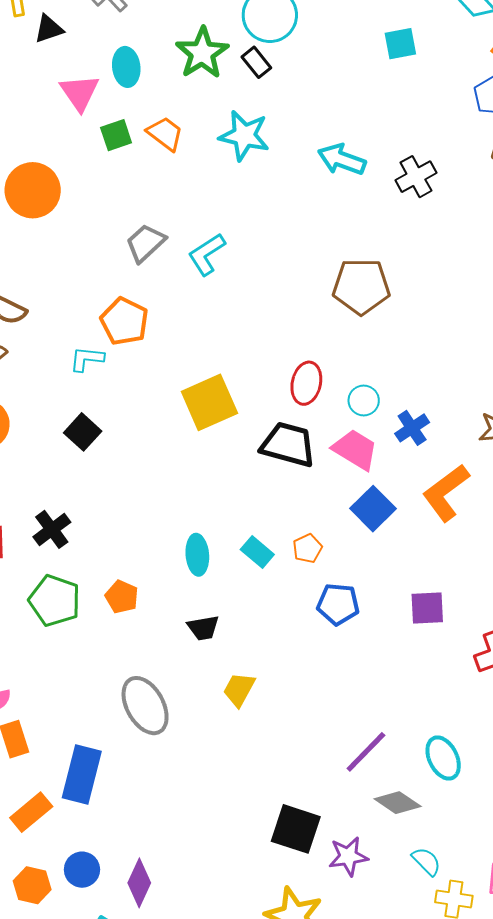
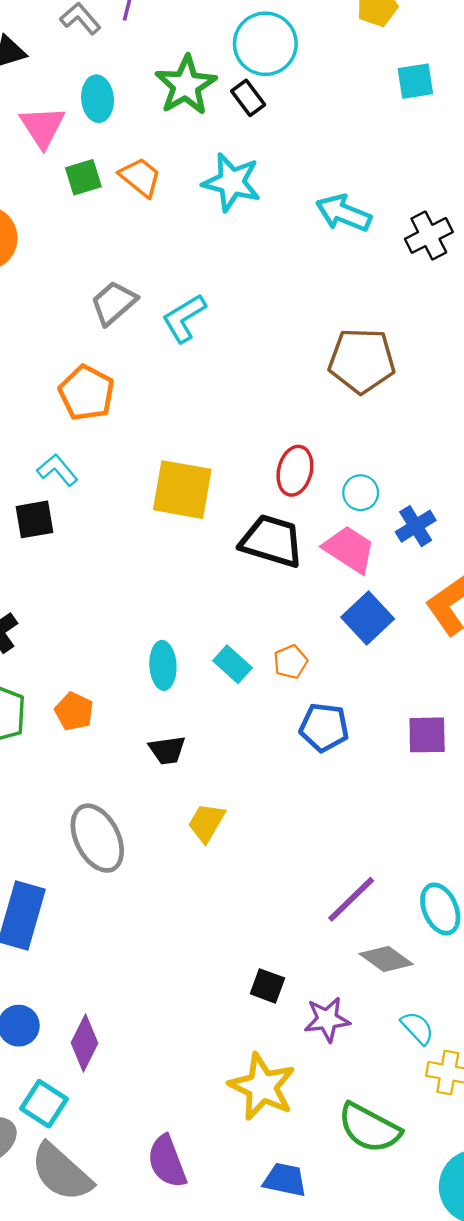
cyan L-shape: (87, 359) -> (57, 470), moved, turned 42
yellow square: (209, 402) -> (182, 490), turned 32
black square: (83, 432) -> (35, 519), turned 36
black square: (296, 829) -> (267, 986), size x0.6

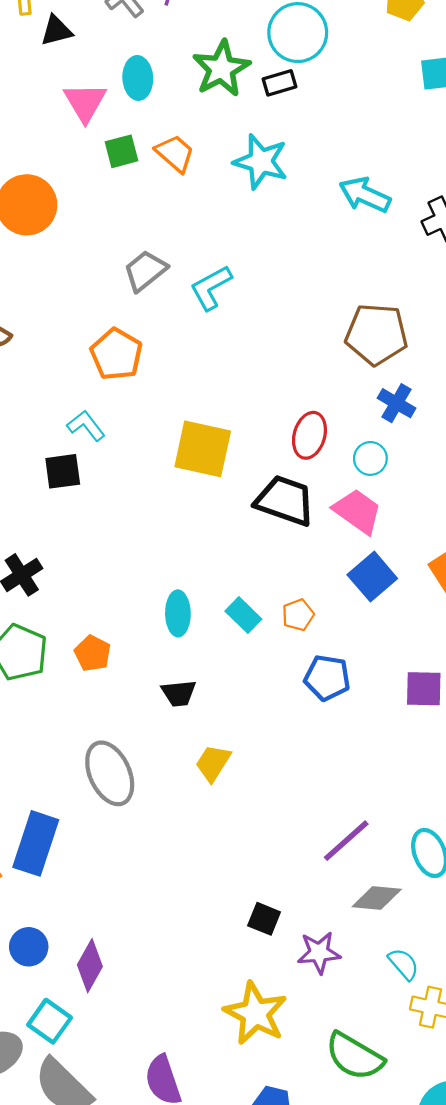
black rectangle: (248, 98) -> (280, 83), turned -72
blue cross: (416, 526) -> (397, 403), moved, turned -30
gray diamond: (386, 959) -> (377, 898), turned -33

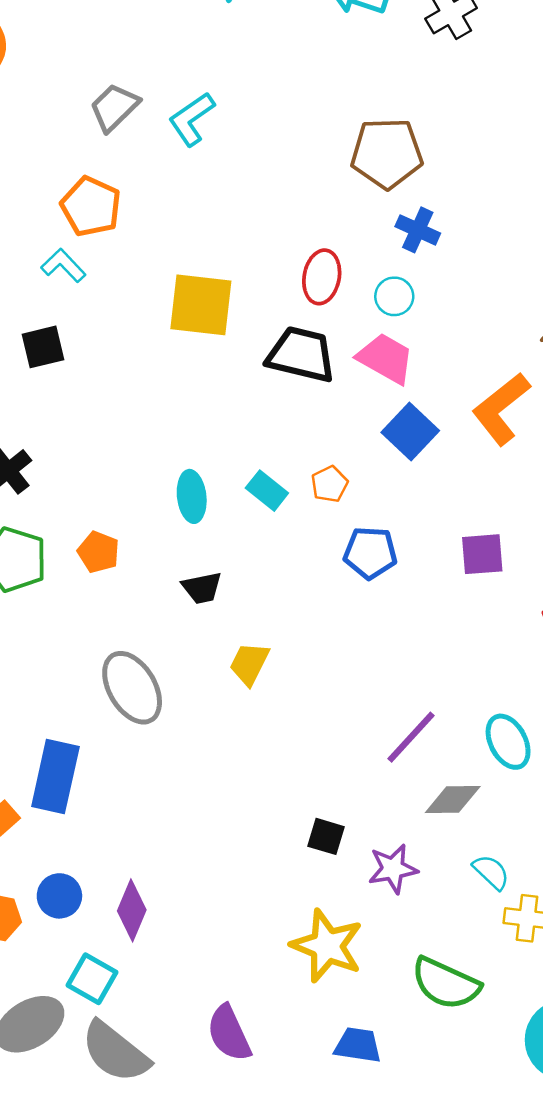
cyan L-shape: (86, 426) -> (63, 266), moved

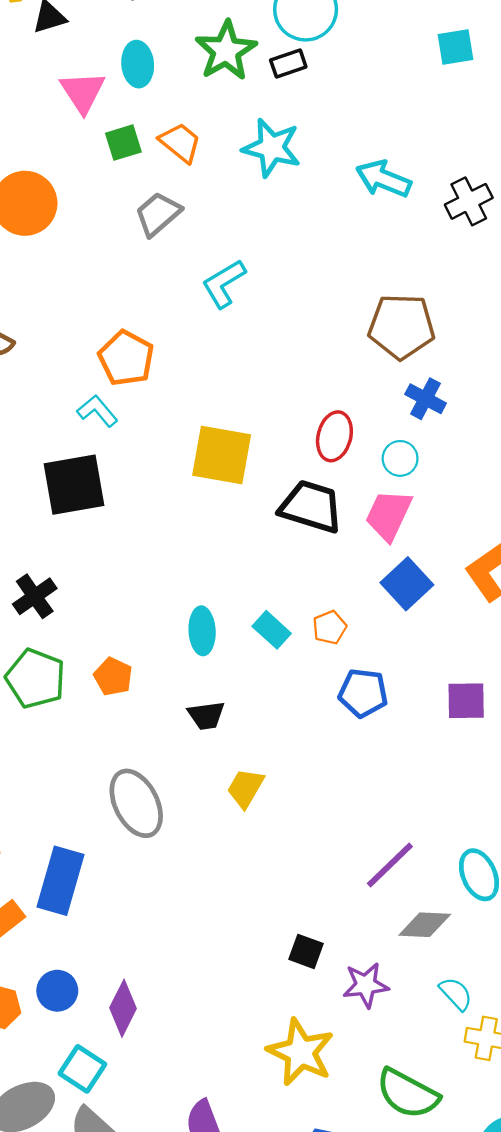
gray trapezoid: (114, 107) -> (158, 214), moved
black square: (43, 347) -> (74, 485), size x1.6
pink trapezoid: (386, 358) -> (389, 515), turned -98

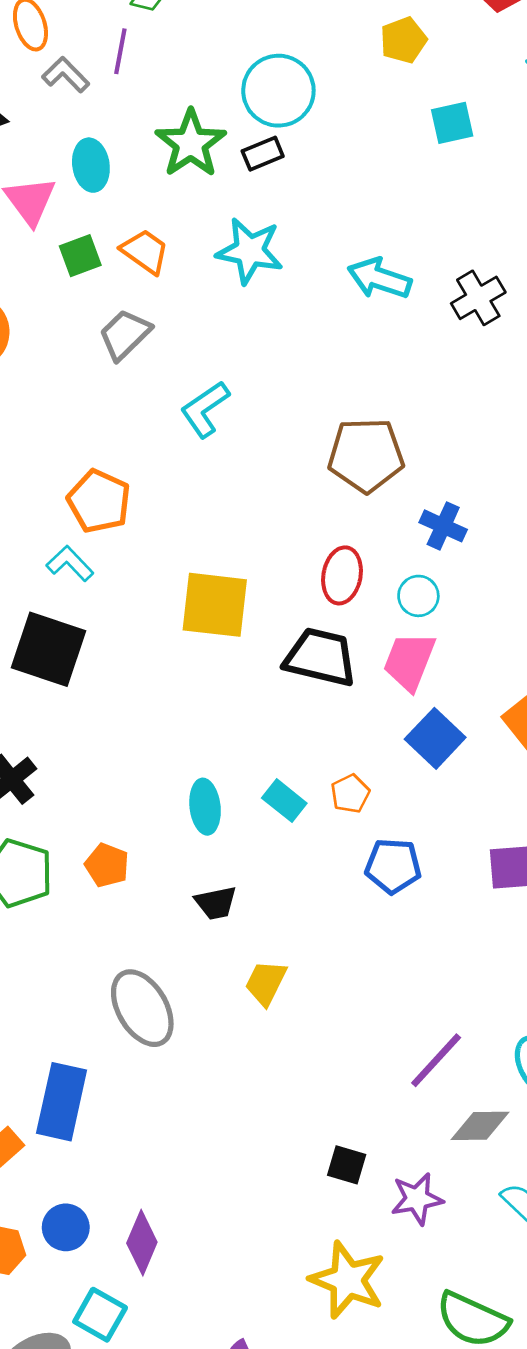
brown pentagon: (401, 326) -> (366, 455), moved
black square: (74, 485) -> (48, 649), turned 32

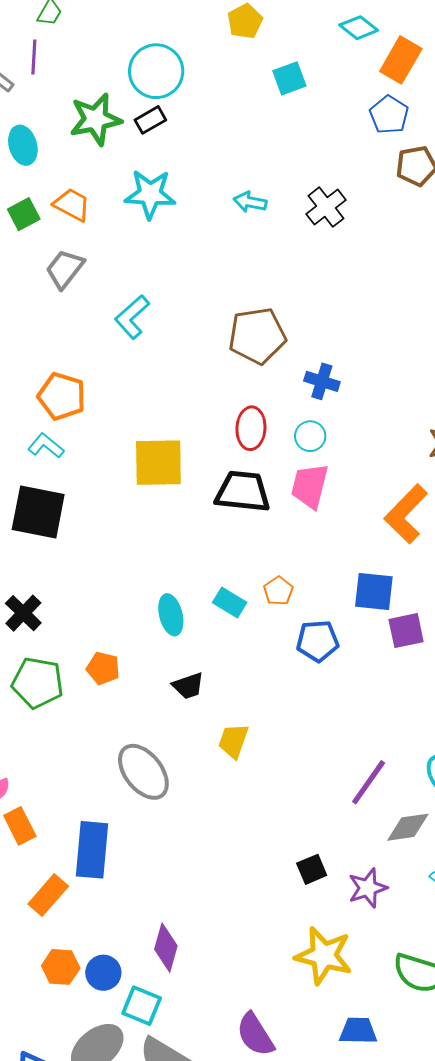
green star: (191, 143) -> (96, 119), turned 30
cyan arrow: (379, 278) -> (250, 202), size x0.7
blue square: (435, 738) -> (374, 592), moved, turned -30
black square: (347, 1165) -> (312, 869), turned -32
blue circle: (66, 1227) -> (103, 973), moved

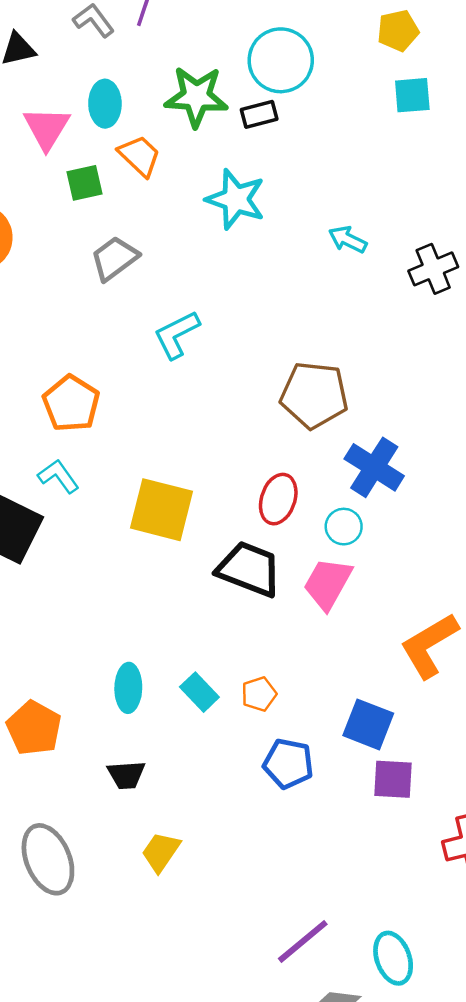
cyan square: (289, 78) -> (412, 95), moved
orange trapezoid: (72, 205) -> (139, 156), moved
blue cross: (322, 381) -> (374, 467), size x1.4
cyan L-shape: (46, 446) -> (58, 476), moved
orange pentagon: (103, 668) -> (34, 728), size x1.4

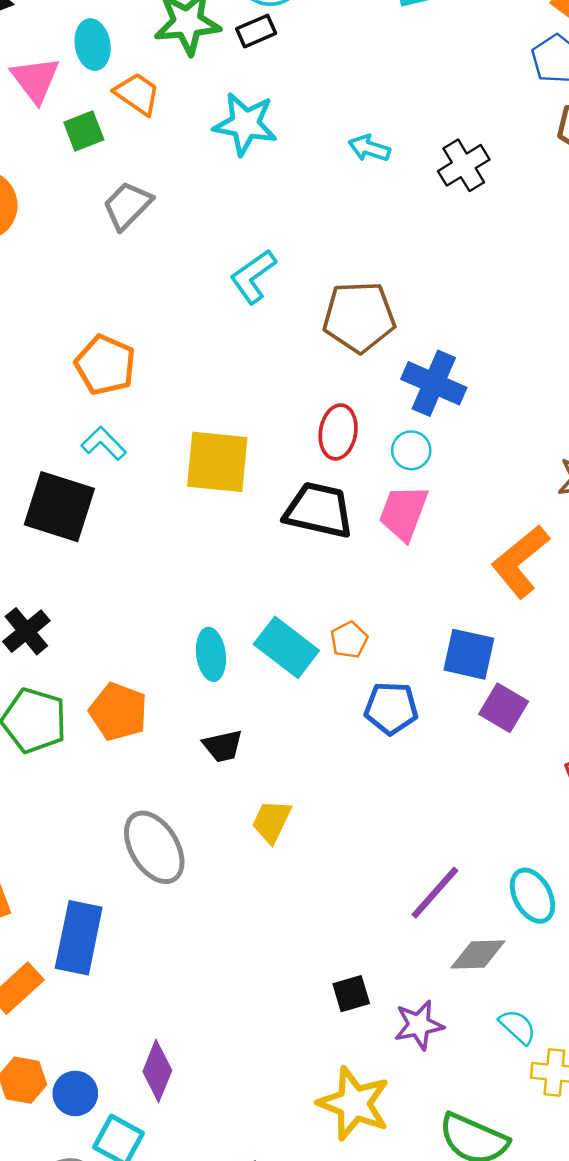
cyan L-shape: (177, 335) -> (253, 276), moved
cyan rectangle: (199, 692) -> (286, 647), size x1.5
purple square: (393, 779) -> (504, 708), turned 36

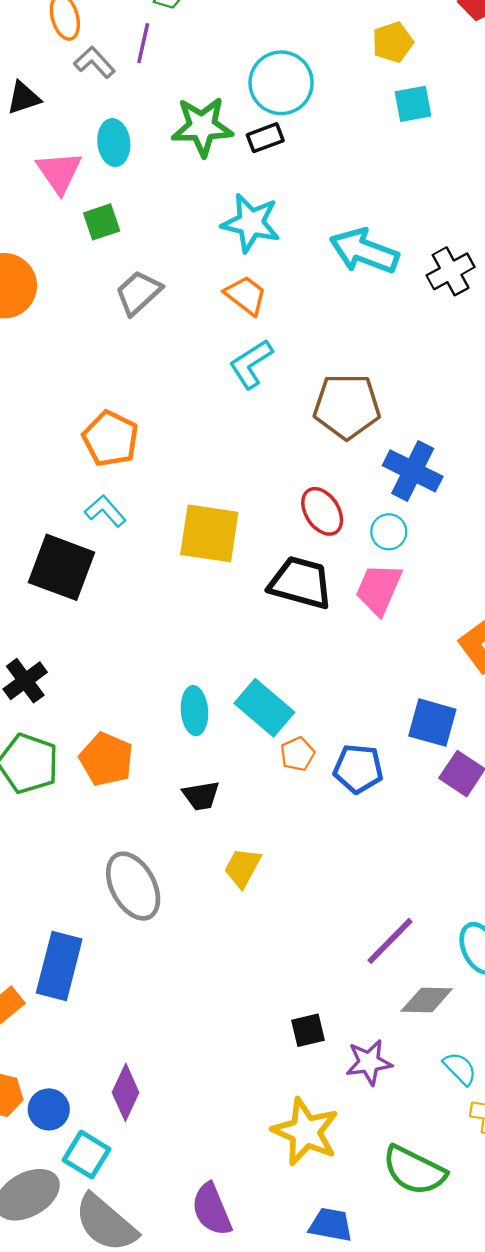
orange trapezoid: (137, 94) -> (246, 295), moved
cyan arrow: (369, 148) -> (364, 251), size x1.8
red ellipse: (338, 432) -> (322, 511), turned -45
orange pentagon: (349, 640) -> (297, 754), moved

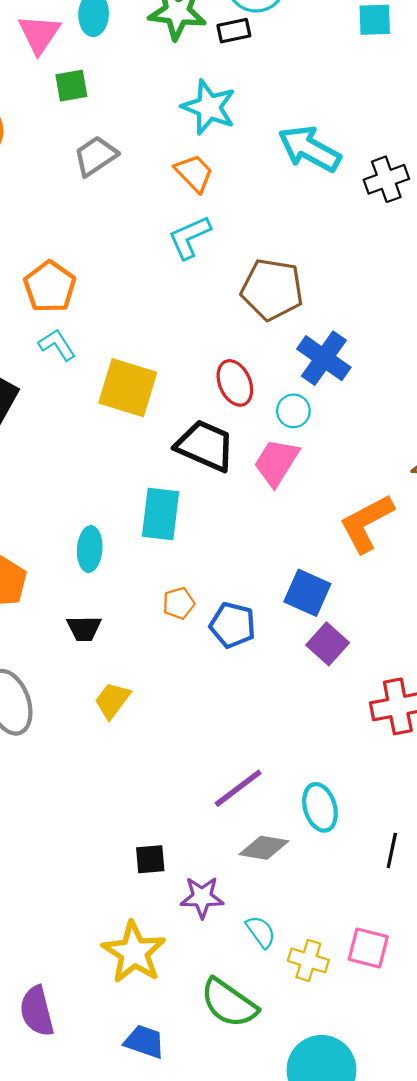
cyan L-shape: (105, 511) -> (57, 345), moved
cyan rectangle: (264, 708) -> (160, 514), moved, turned 48
cyan semicircle: (460, 1069) -> (261, 932), moved

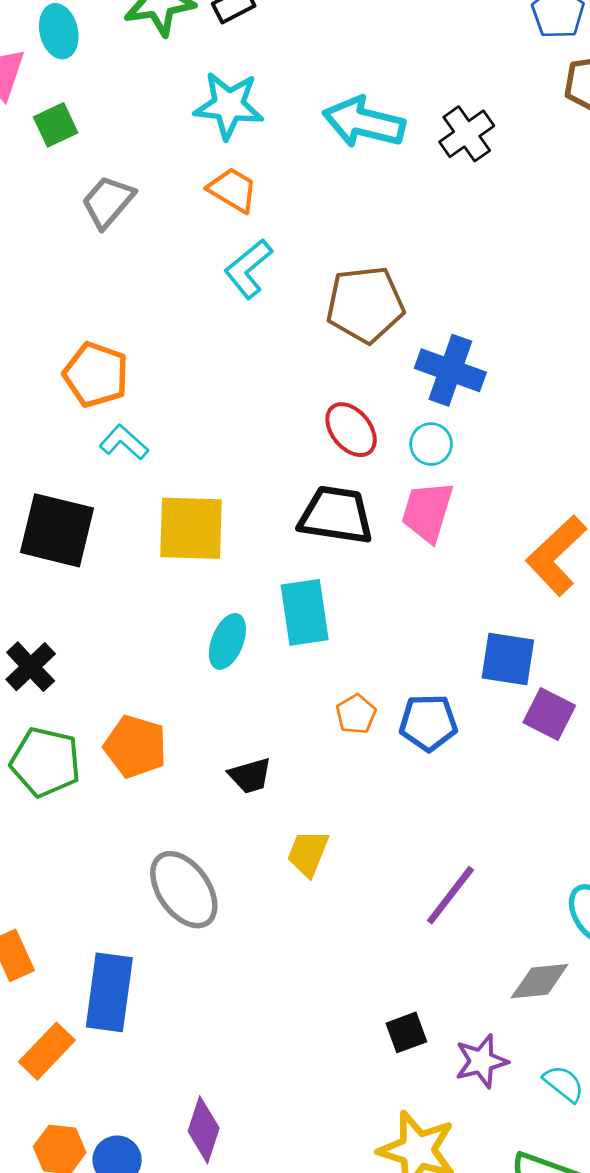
yellow square: (128, 388) -> (191, 528), moved
cyan ellipse: (90, 549) -> (227, 641), moved, turned 33
purple line: (238, 788) -> (450, 895), moved

